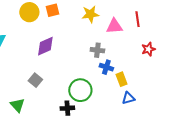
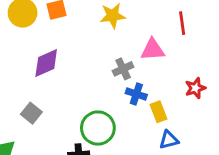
pink triangle: (114, 26) -> (153, 50), moved
red star: (148, 49) -> (195, 88), moved
gray cross: (97, 50) -> (123, 69), turned -32

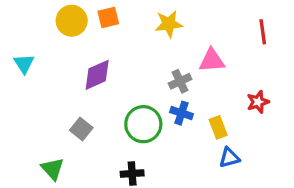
red line: (182, 23) -> (263, 32), moved
blue cross: (136, 94) -> (182, 113), moved
green circle: (98, 128) -> (143, 124), moved

